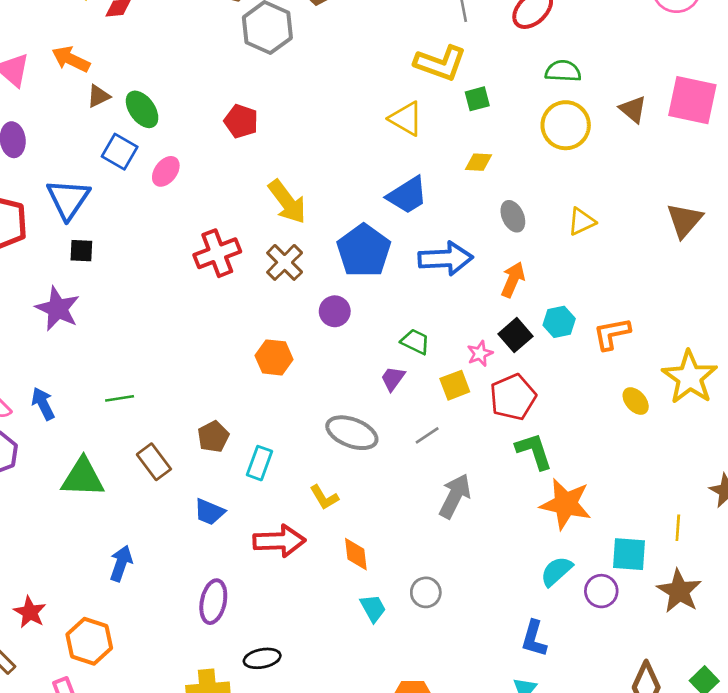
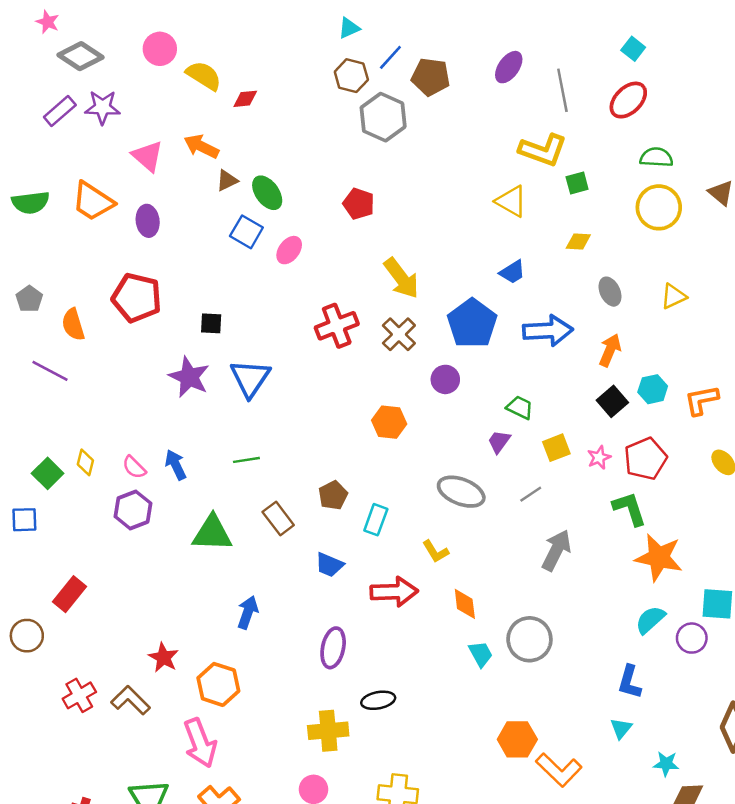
blue trapezoid: (407, 195) -> (512, 272), size x0.7
blue triangle: (68, 199) -> (250, 378), moved
pink star: (480, 354) -> (599, 457), moved
red pentagon: (513, 397) -> (645, 459), moved
gray circle: (426, 592) -> (529, 639), size x1.6

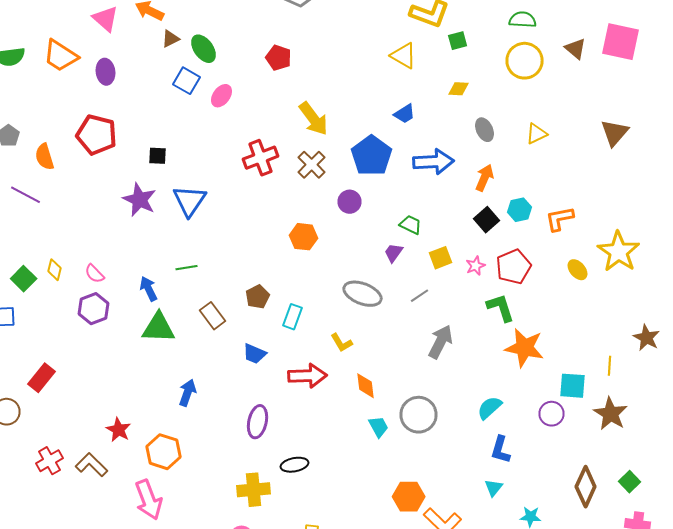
blue arrow: (176, 465) -> (148, 289), moved
cyan semicircle: (650, 620) -> (490, 408), moved

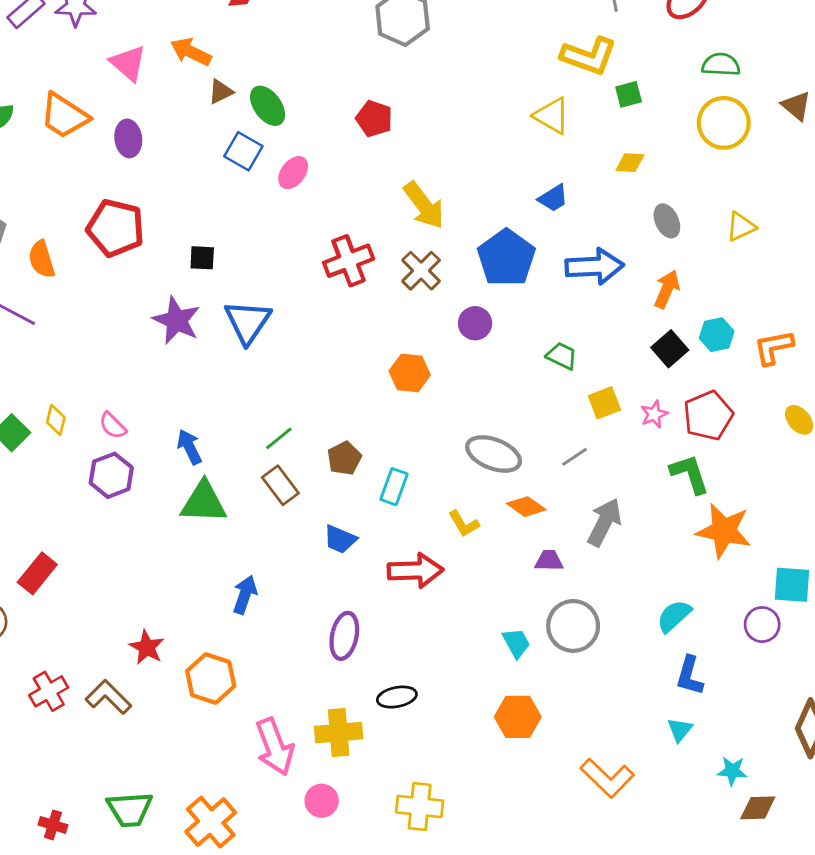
purple trapezoid: (394, 253) -> (549, 561), moved, turned 55
green line: (186, 268) -> (279, 438), moved, turned -30
orange diamond: (366, 386) -> (526, 507), moved, turned -48
orange hexagon: (408, 497) -> (518, 717), moved
pink arrow: (148, 500) -> (275, 747), moved

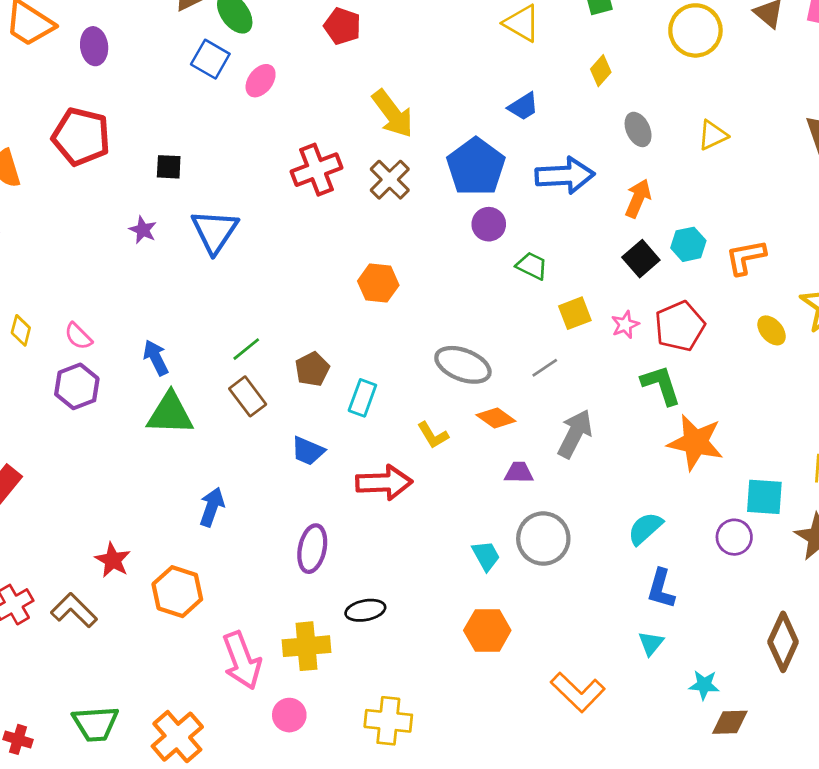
yellow diamond: (630, 163) -> (601, 71), turned -52
purple star: (177, 320) -> (143, 230), size x0.6
purple circle: (475, 323) -> (489, 224), moved

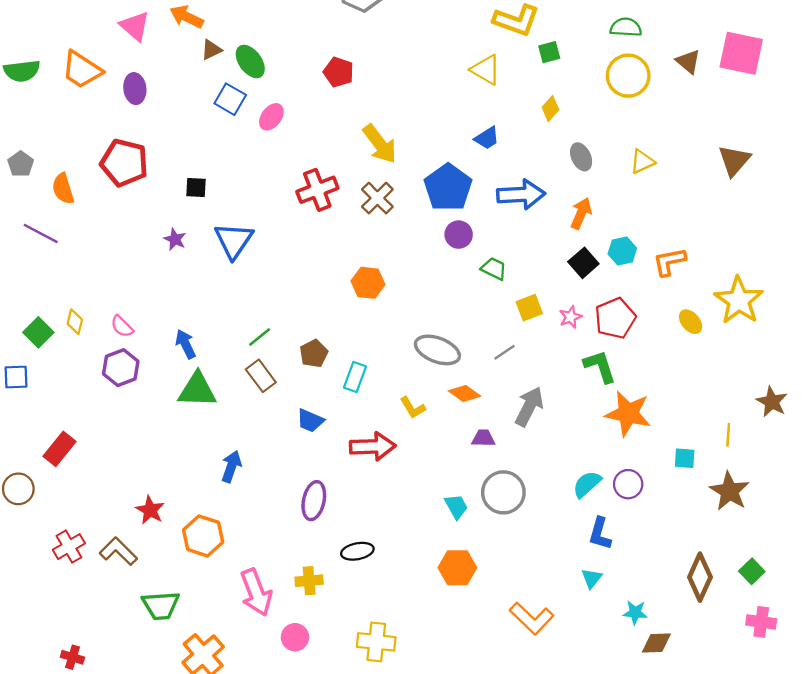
cyan square: (764, 497) -> (685, 458), size x0.7
purple circle: (734, 537) -> (628, 484), moved
yellow cross: (306, 646) -> (309, 581), size x0.7
green trapezoid: (95, 724) -> (161, 605), moved

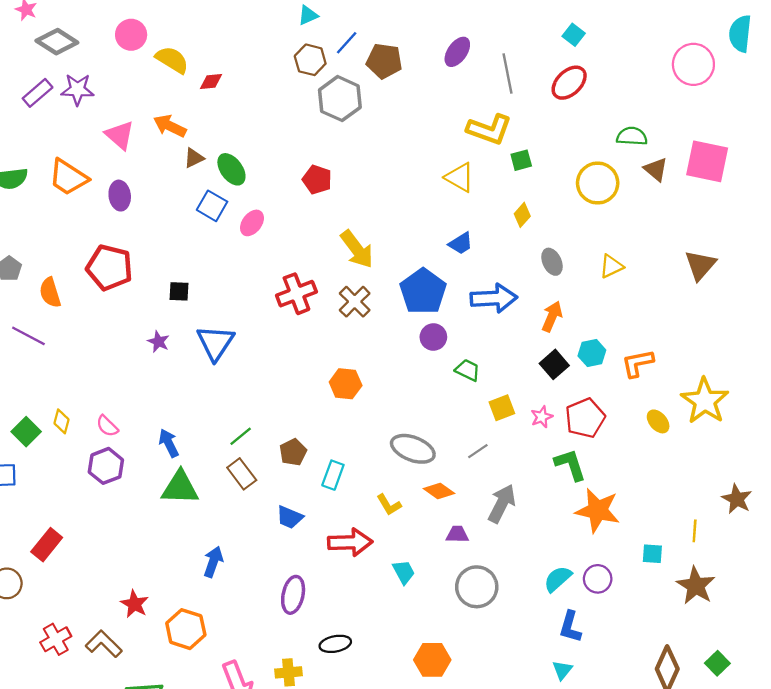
green semicircle: (626, 27) -> (632, 136), moved
cyan trapezoid: (456, 507) -> (404, 572), moved

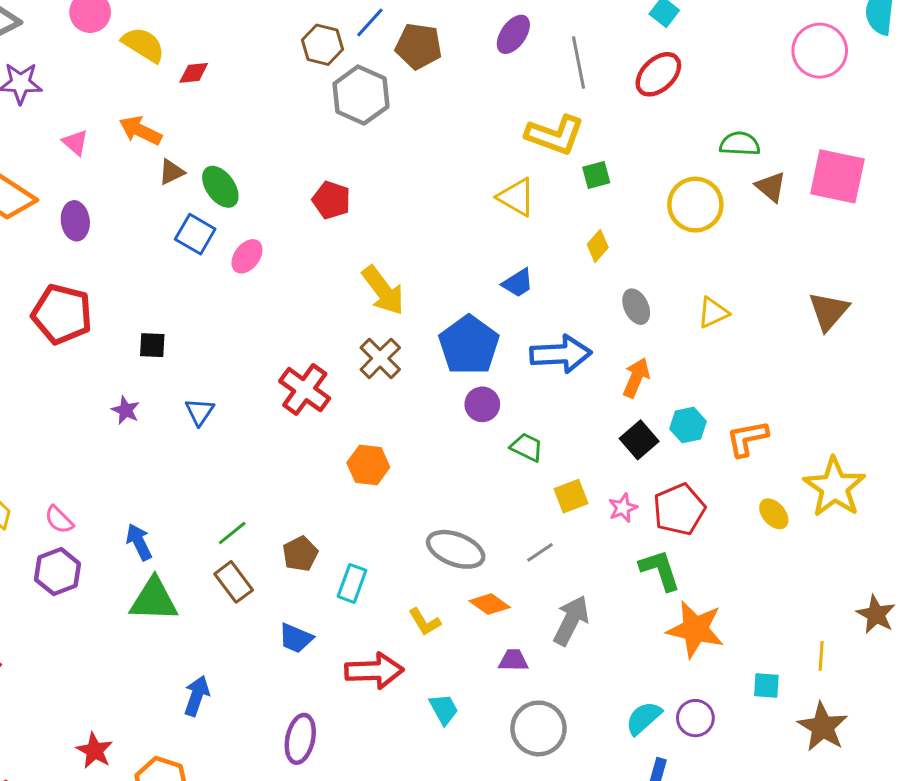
pink triangle: (120, 135) -> (75, 142), size x0.7
red cross: (296, 294) -> (305, 390), moved, turned -33
blue triangle: (215, 343) -> (200, 412), size x0.6

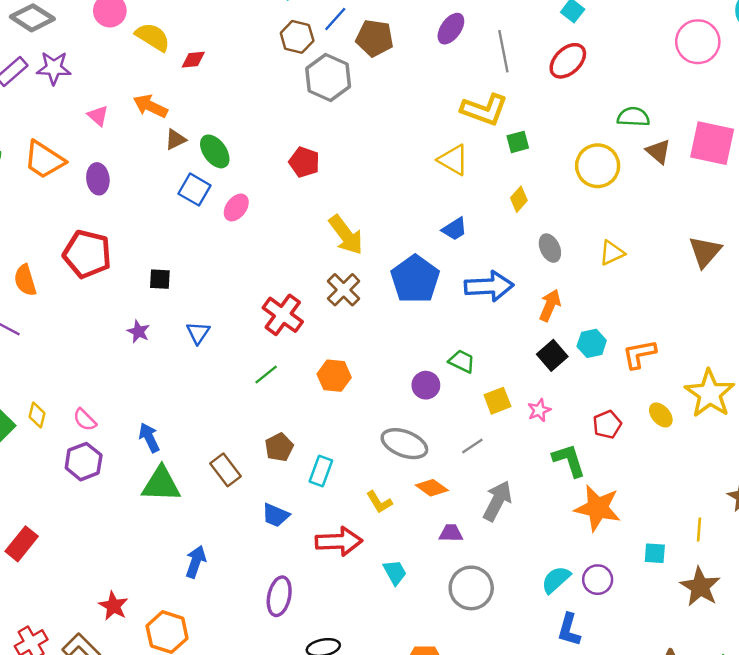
purple circle: (482, 404) -> (426, 385), moved
red pentagon: (679, 509) -> (607, 425), moved, size x0.7
green line: (232, 533) -> (266, 374), moved

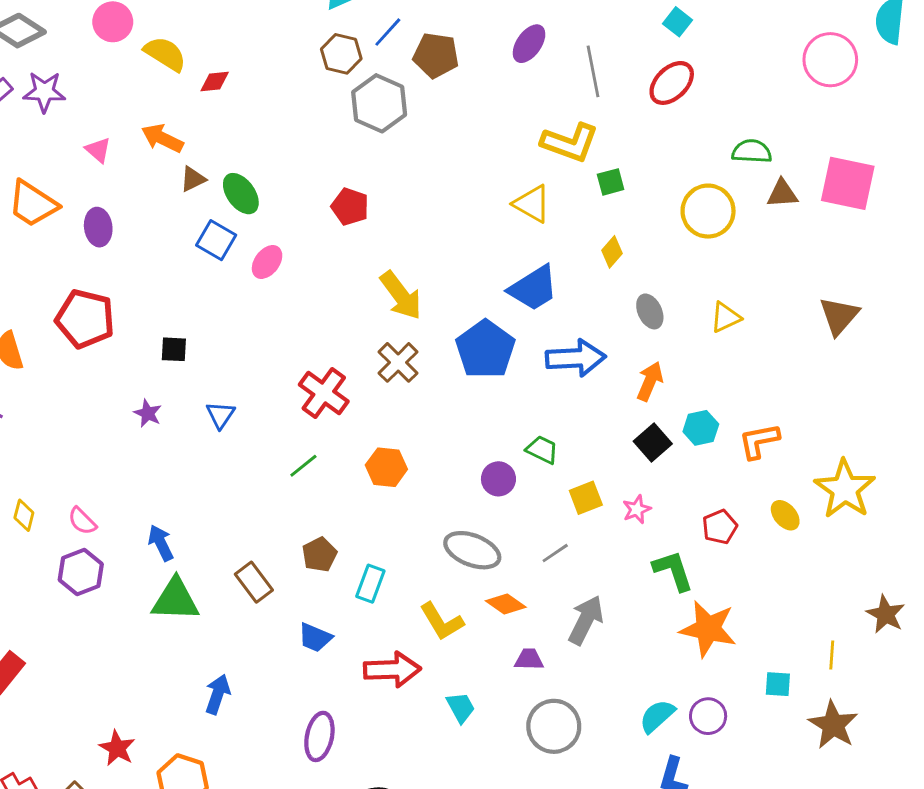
brown triangle: (658, 151) -> (782, 194), turned -44
blue trapezoid: (454, 229) -> (533, 288), size x1.6
yellow L-shape: (379, 502) -> (442, 621), size x1.4

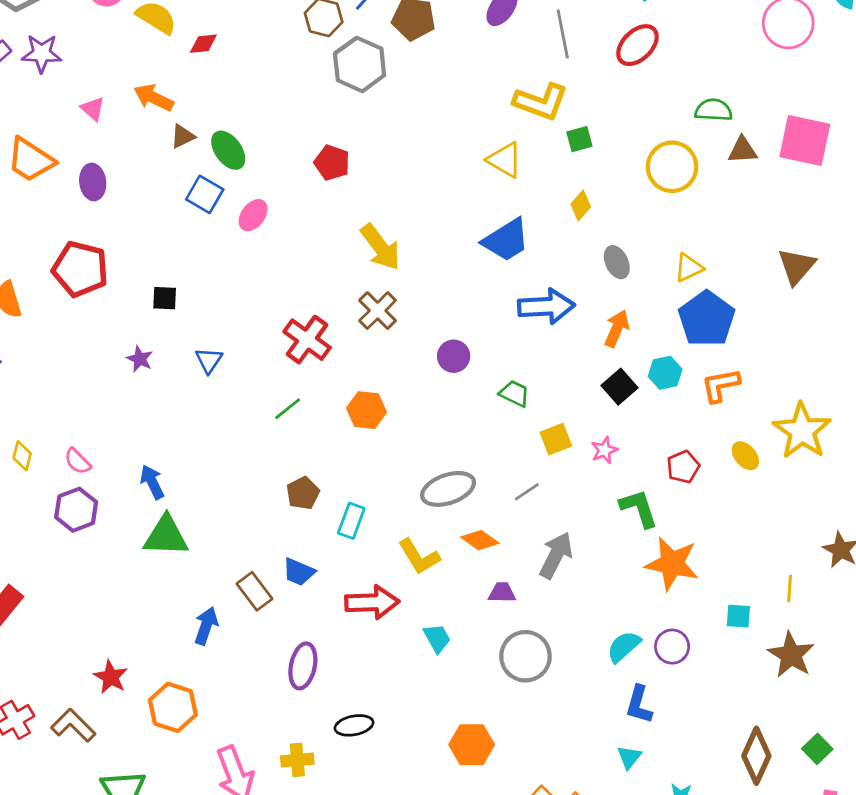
blue pentagon: (485, 349) -> (707, 319), moved
purple circle: (498, 479) -> (454, 356), moved
gray ellipse: (472, 550) -> (448, 489), turned -40
brown rectangle: (254, 582) -> (254, 591), moved

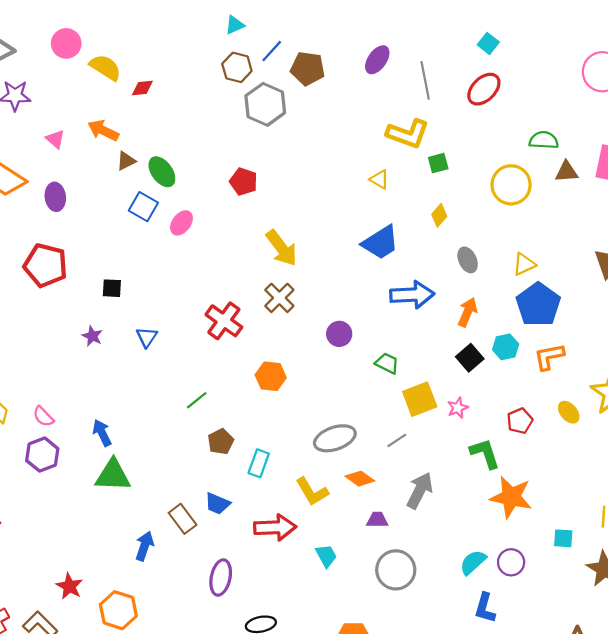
yellow triangle: (505, 160) -> (379, 179), size x0.7
green line: (288, 409) -> (197, 400), moved
yellow square: (556, 439) -> (420, 399), size x1.4

